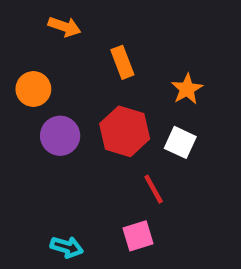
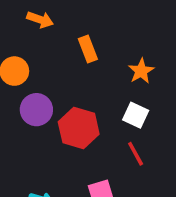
red hexagon: (125, 131) -> (79, 128), moved
red line: (154, 189) -> (136, 154), moved

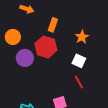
orange rectangle: (88, 49) -> (53, 25), turned 40
red hexagon: (79, 128) -> (46, 47), moved

